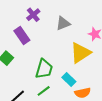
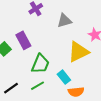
purple rectangle: (22, 36) -> (23, 40), moved

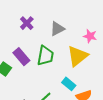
green trapezoid: (40, 64) -> (45, 56), moved

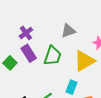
purple cross: (27, 23) -> (26, 33), moved
cyan rectangle: (69, 84) -> (71, 87), turned 64

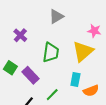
gray triangle: (68, 31) -> (56, 16), moved
purple rectangle: (29, 53) -> (31, 75), moved

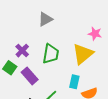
gray triangle: (56, 16) -> (45, 19), moved
purple cross: (20, 35) -> (22, 51), moved

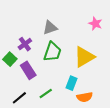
gray triangle: (45, 19) -> (50, 28), moved
pink star: (95, 34) -> (95, 24), moved

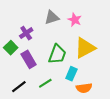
pink star: (95, 24) -> (75, 20), moved
green trapezoid: (52, 52) -> (57, 54), moved

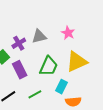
gray triangle: (52, 18) -> (39, 36), moved

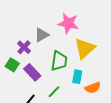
pink star: (68, 33) -> (68, 23), size x1.5

